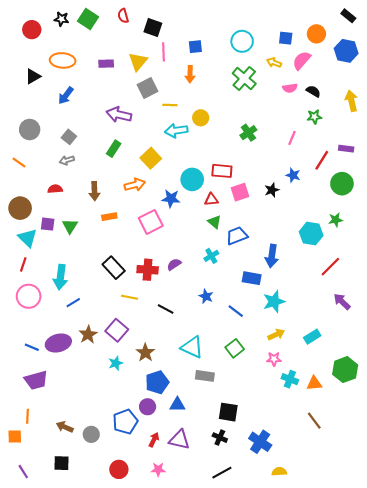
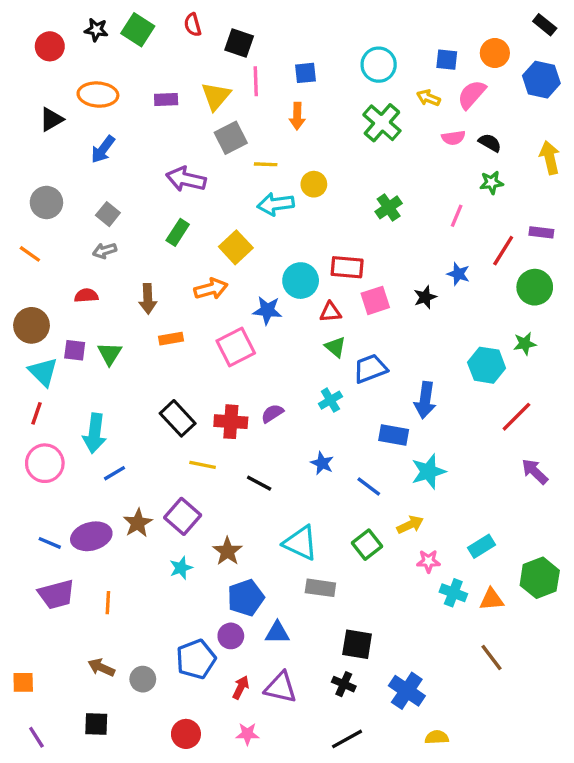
yellow arrow: (276, 335) -> (410, 525), moved
cyan rectangle: (312, 337) -> (482, 546), moved
orange line: (28, 416) -> (108, 603), moved

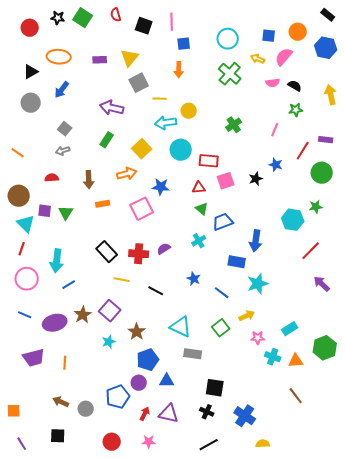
pink line: (256, 81) -> (172, 22), moved
gray circle: (46, 202) -> (31, 103), moved
cyan circle: (301, 281) -> (181, 150), moved
blue line: (50, 543) -> (25, 315), moved

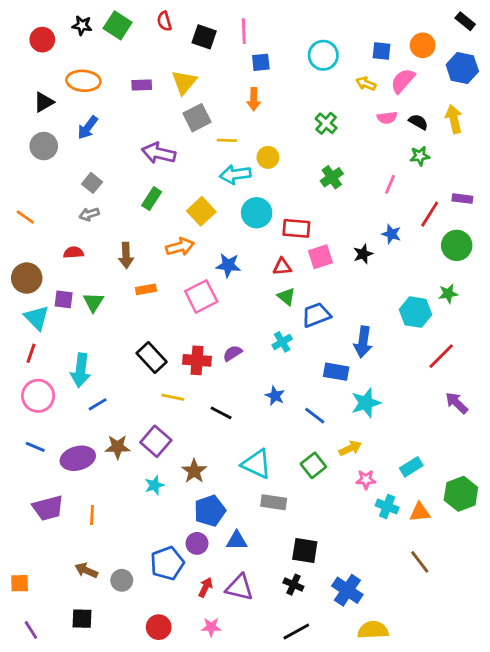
green cross: (230, 74) -> (326, 123), moved, size x0.7
yellow arrow: (331, 95) -> (454, 119), moved
brown star: (83, 315) -> (118, 447), turned 30
yellow semicircle: (263, 444) -> (373, 630), size x1.5

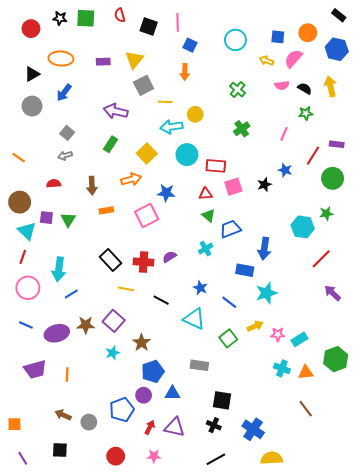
green square: (118, 25) -> (86, 18), turned -30
blue square: (261, 62) -> (190, 45), turned 32
cyan triangle: (257, 464) -> (194, 319), moved
pink star: (366, 480) -> (278, 334), moved

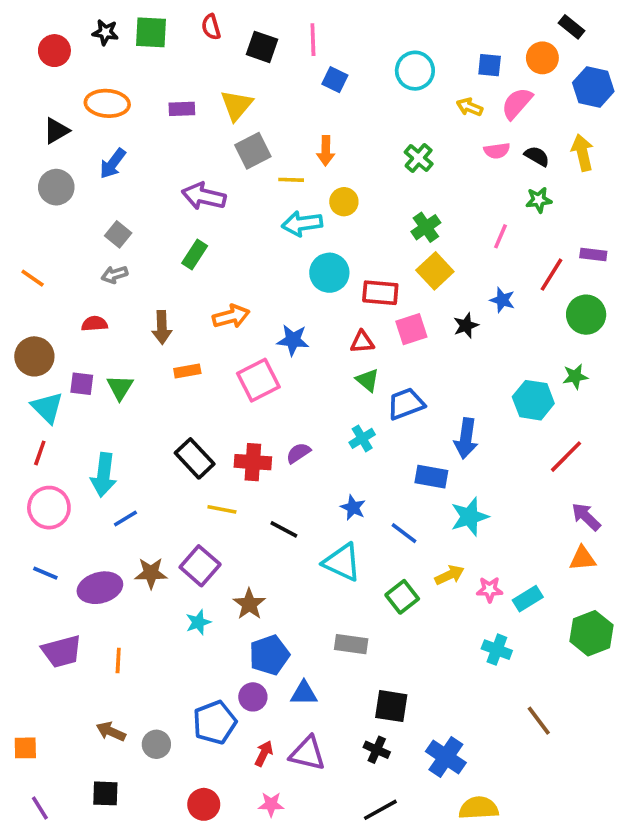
black rectangle: (339, 15) -> (572, 27), moved
orange arrow: (185, 72) -> (326, 151), moved
yellow square: (147, 154) -> (435, 271), moved
orange triangle: (306, 373) -> (582, 559), moved

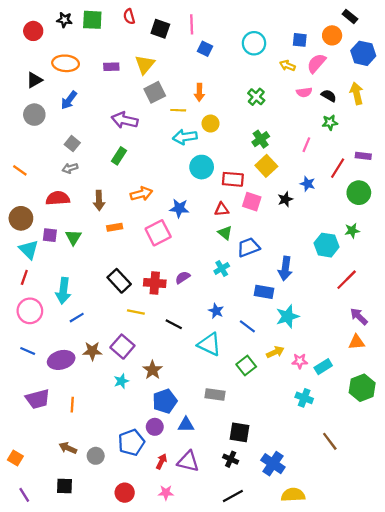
red semicircle: (94, 324) -> (58, 198), size x1.5
pink square: (411, 329) -> (252, 202), turned 36
orange square: (25, 748) -> (15, 458), turned 32

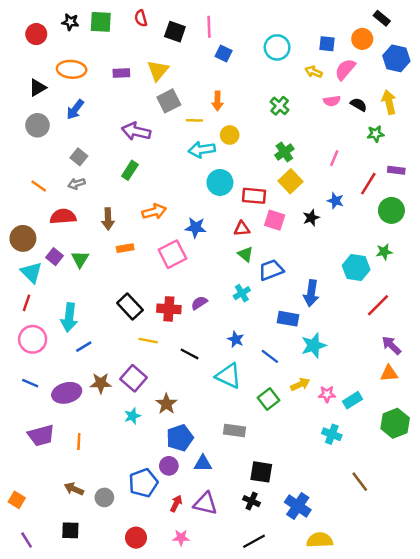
green star: (330, 122) -> (376, 134), moved
orange line: (20, 170) -> (39, 186), moved
purple square: (50, 235) -> (55, 257), turned 32

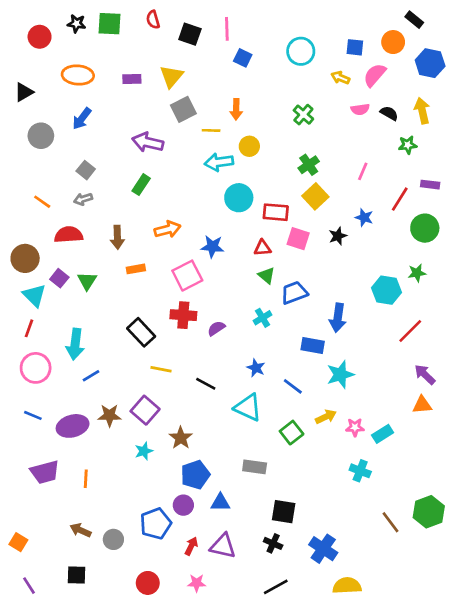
black triangle: (37, 88) -> (24, 92), moved
red cross: (169, 309) -> (183, 315), moved
green hexagon: (395, 423) -> (429, 512), moved

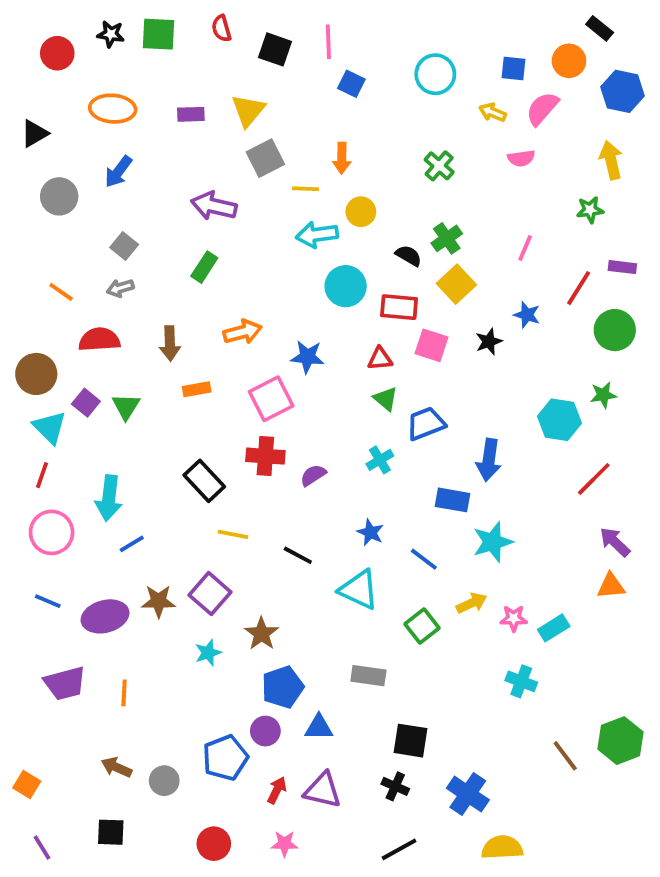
black semicircle: (389, 113) -> (409, 256), moved

